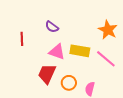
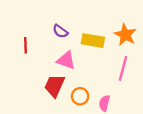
yellow rectangle: (80, 51) -> (93, 41), moved
pink line: (106, 59) -> (123, 68), turned 65

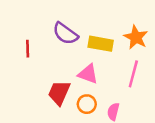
purple semicircle: (60, 31) -> (65, 34), size x1.5
pink triangle: (66, 60) -> (88, 74), moved

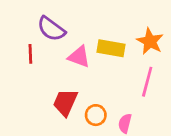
purple semicircle: (65, 34) -> (51, 29), moved
pink triangle: (88, 74) -> (79, 57), moved

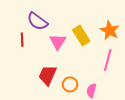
yellow rectangle: (111, 48) -> (81, 36), turned 48
pink triangle: (79, 57) -> (58, 42), turned 42

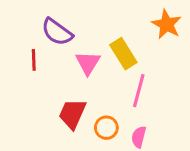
orange star: (110, 30) -> (167, 24), moved
pink line: (108, 60) -> (139, 91), moved

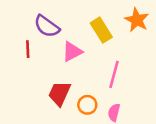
yellow rectangle: (123, 54) -> (101, 30), moved
pink triangle: (88, 63) -> (72, 52), turned 30

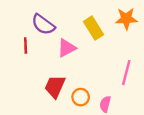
orange star: (137, 20) -> (126, 19), turned -30
pink line: (114, 74) -> (126, 73), moved

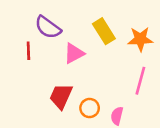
orange star: (126, 19) -> (140, 39), moved

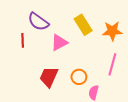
orange circle: (90, 108) -> (79, 77), moved

